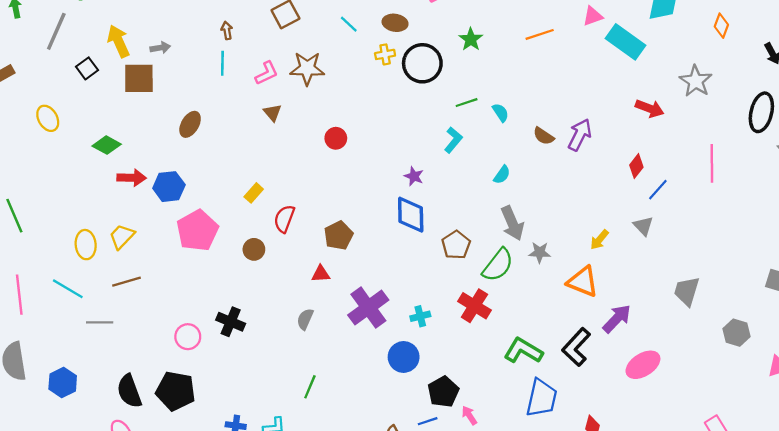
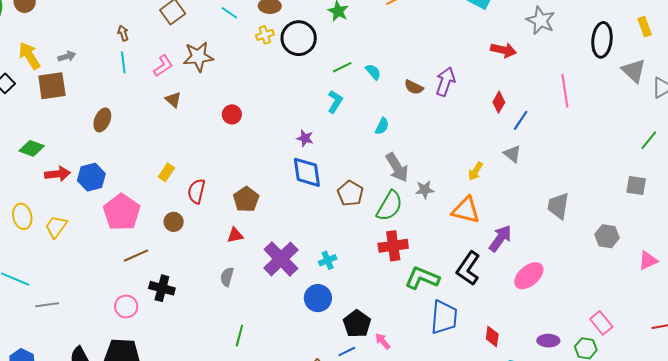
yellow ellipse: (86, 245) -> (22, 216), moved
brown line: (127, 282) -> (136, 256), moved
red cross: (474, 306) -> (393, 246), moved, turned -32

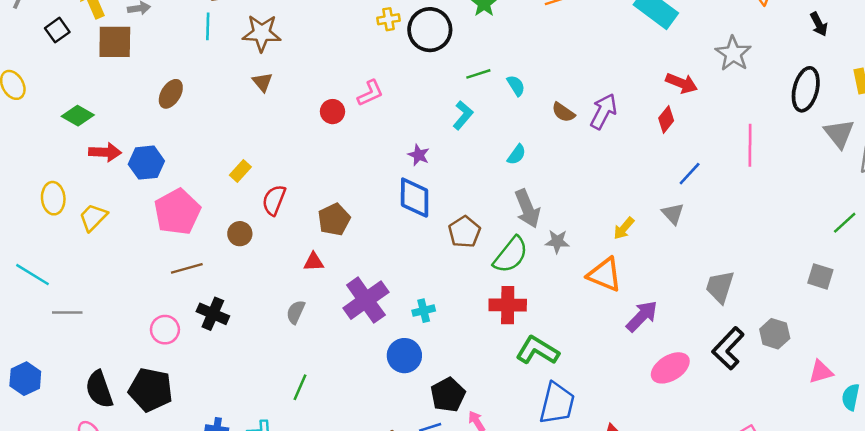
brown star: (198, 57) -> (262, 33), moved
pink L-shape: (163, 66) -> (370, 93), moved
red diamond: (499, 102) -> (666, 119), moved
black L-shape: (468, 268) -> (728, 348), moved

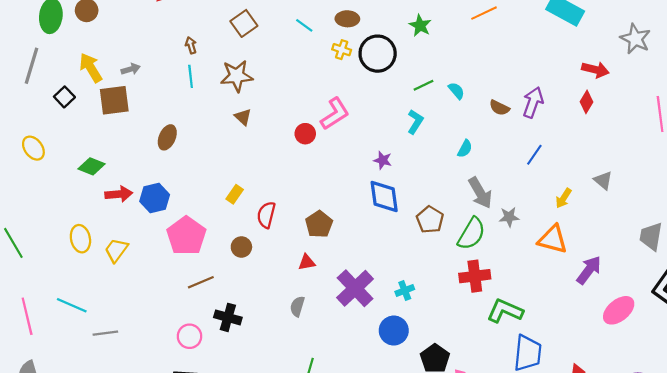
yellow cross: (389, 19) -> (342, 50), turned 36
pink L-shape: (370, 93) -> (335, 114), size x1.4
blue line: (690, 174) -> (534, 155), moved

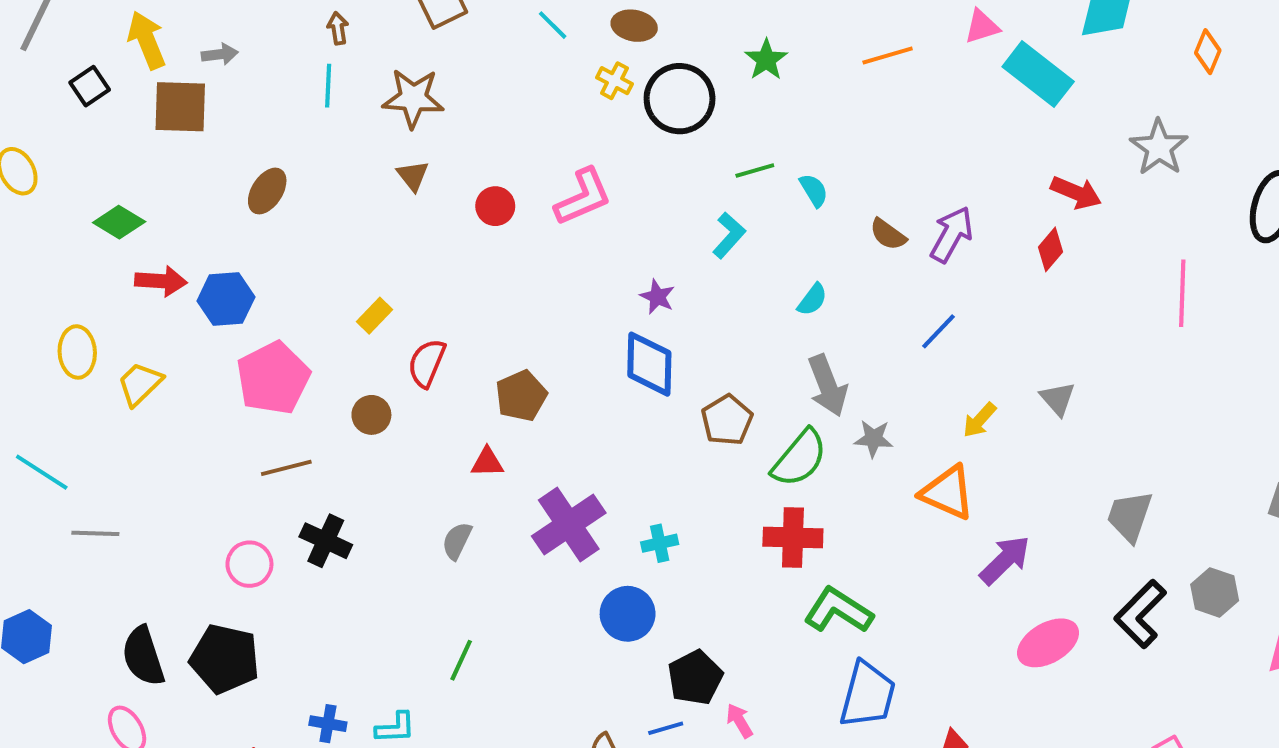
red circle: (305, 134) -> (495, 206), moved

